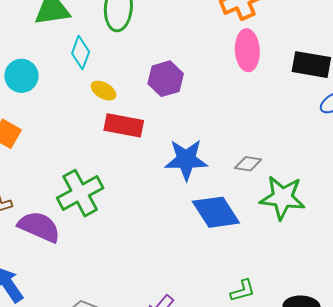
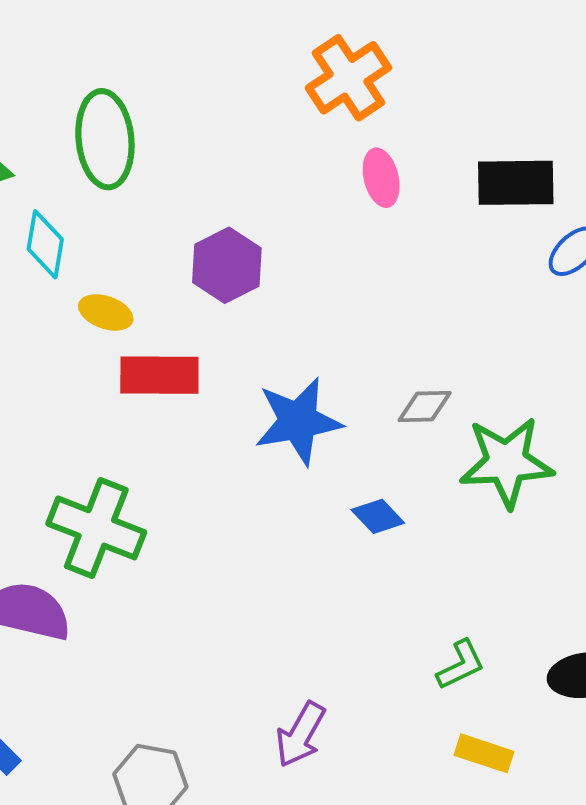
pink ellipse: (247, 50) -> (381, 178), size x0.7
green cross: (80, 193) -> (96, 528), turned -30
blue diamond: (216, 212) -> (378, 516), size x0.5

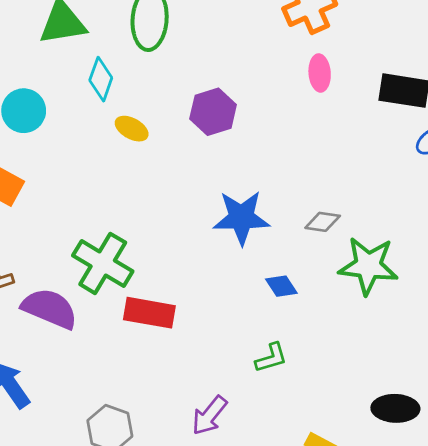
red rectangle: (159, 375) -> (149, 313), moved
green L-shape: (461, 665) -> (271, 358), moved

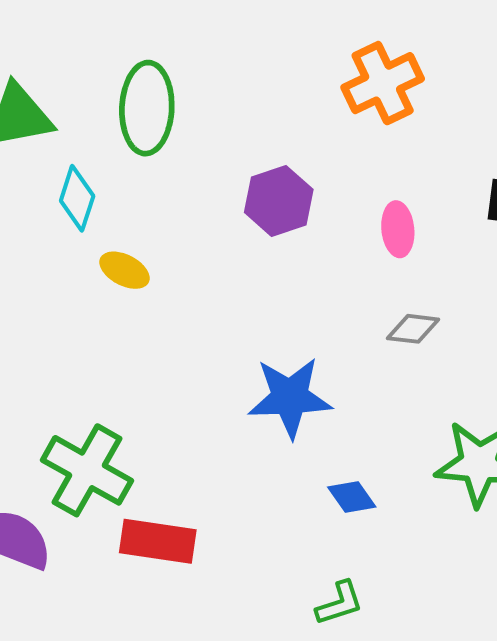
pink ellipse: (320, 73) -> (398, 229), moved
purple hexagon: (213, 112) -> (279, 201), moved
gray diamond: (323, 222) -> (413, 329), moved

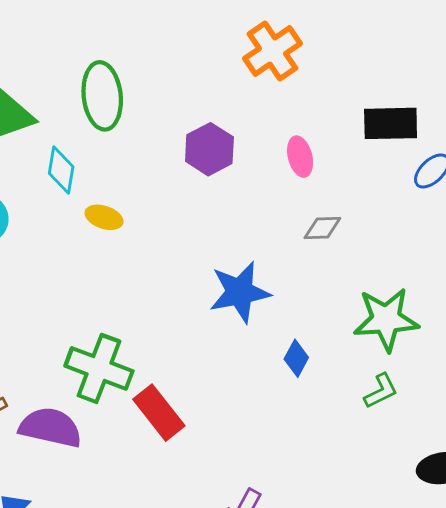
blue diamond: (352, 497) -> (296, 358), turned 72
red rectangle: (158, 541) -> (159, 413), turned 52
green L-shape: (339, 603) -> (381, 391), moved

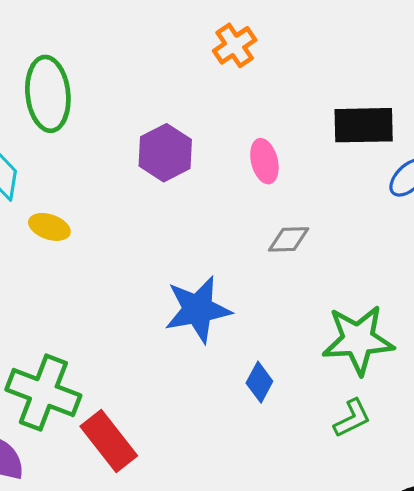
orange cross: (272, 51) -> (235, 45), size x0.7

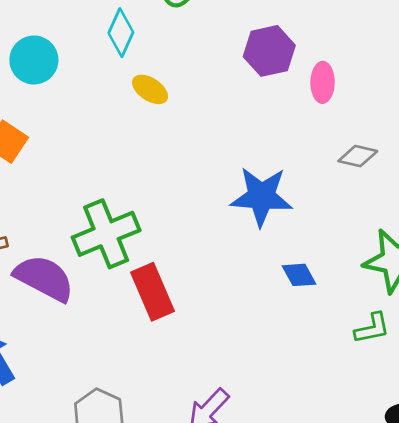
pink ellipse: (264, 161) -> (323, 82), moved
blue diamond: (259, 382) -> (299, 275), turned -72
green cross: (43, 393) -> (106, 234), turned 32

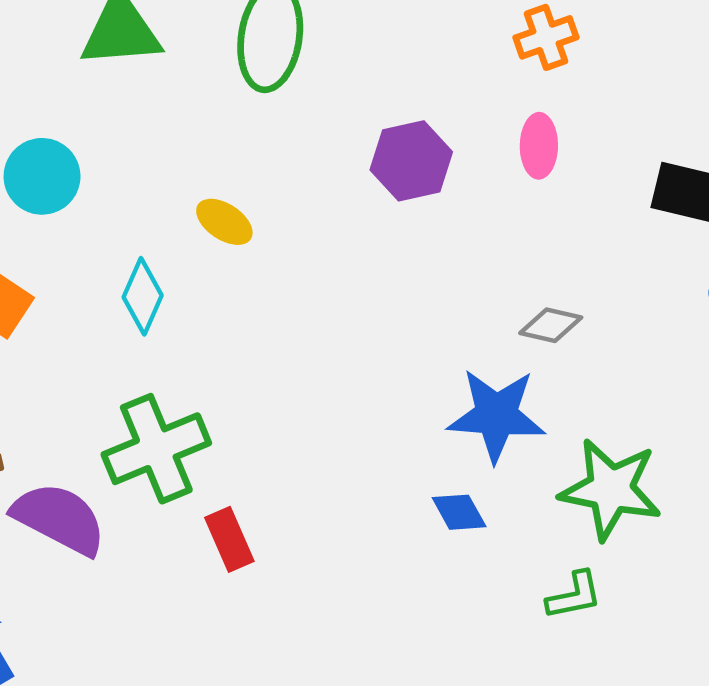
cyan diamond: (121, 33) -> (143, 296), moved
pink ellipse: (323, 82) -> (539, 146), moved
blue star: (261, 197) -> (496, 415), moved
red rectangle: (152, 292) -> (229, 539), size x0.7

